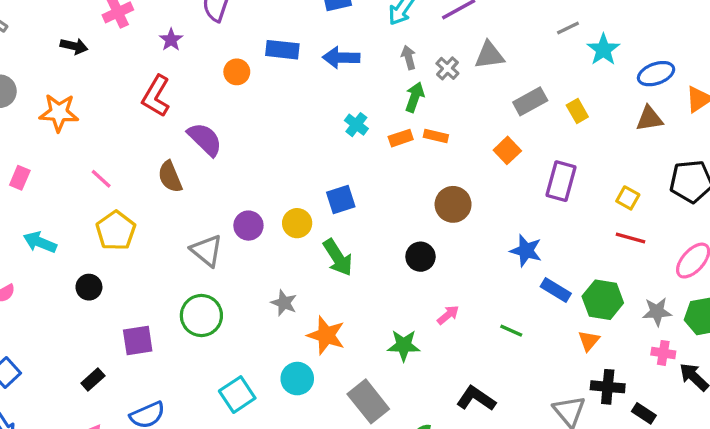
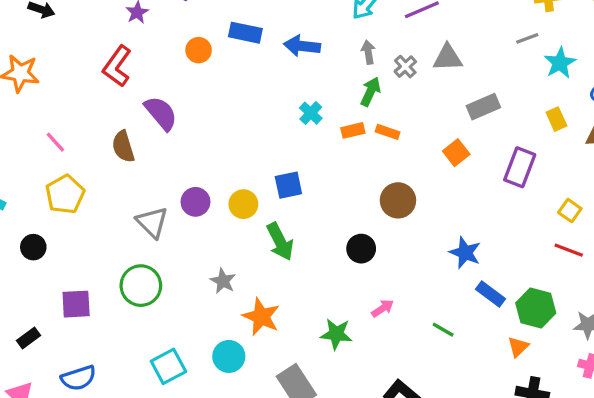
yellow rectangle: (577, 111) -> (556, 119), moved
purple rectangle: (561, 181) -> (520, 167), moved

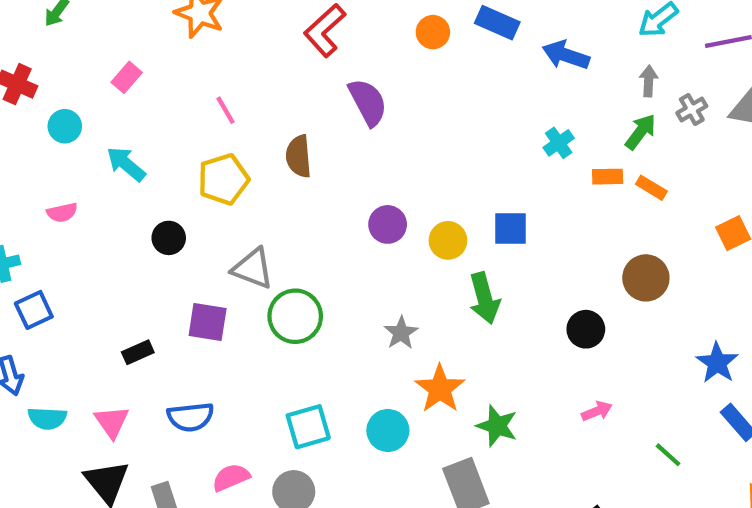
brown semicircle: (123, 147) -> (299, 156), moved
gray triangle: (152, 222) -> (253, 268), moved, turned -36
green star: (336, 334) -> (497, 426), moved

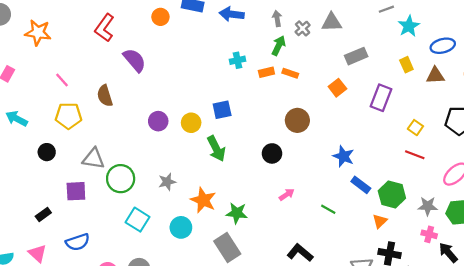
cyan cross: (559, 143) -> (238, 60), turned 35
yellow pentagon: (223, 179) -> (69, 116), turned 30
gray star: (401, 333) -> (167, 182), moved, turned 30
cyan square: (308, 427) -> (138, 220), moved, turned -30

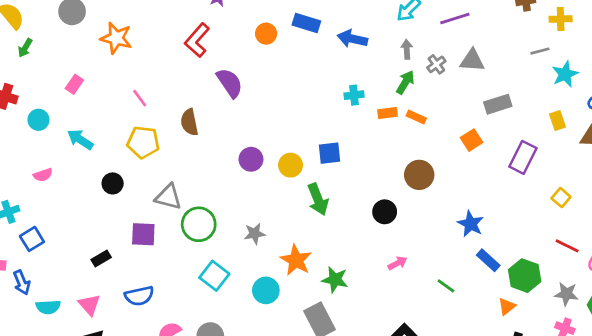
red line: (415, 155) -> (567, 246), moved

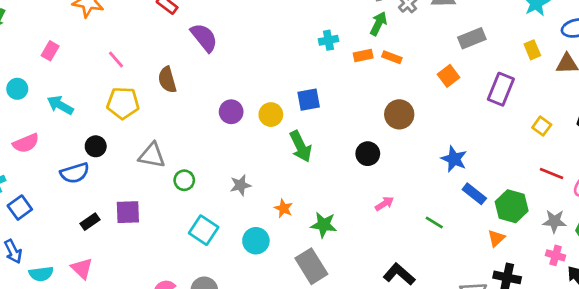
pink semicircle: (43, 175) -> (26, 143), size x1.4
green circle: (199, 224) -> (184, 180), size x0.6
purple square: (143, 234) -> (128, 212), moved
orange star: (296, 260) -> (284, 208), size x0.6
blue semicircle: (139, 296) -> (75, 173), moved

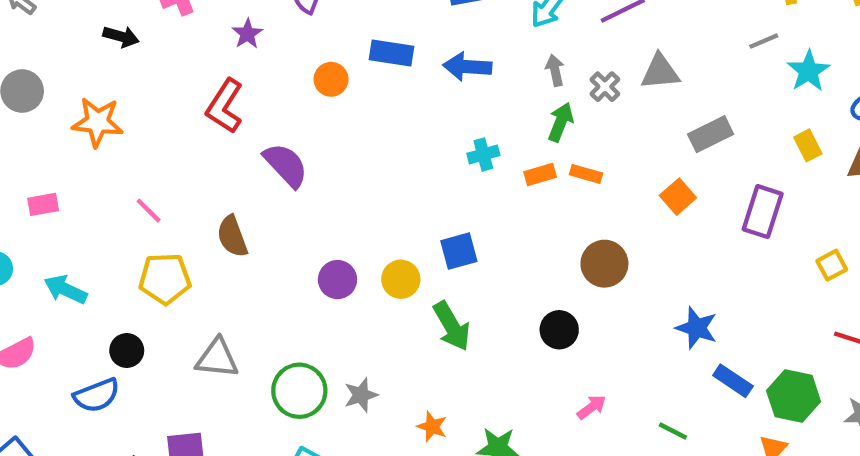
pink rectangle: (50, 51) -> (43, 204), turned 54
yellow square: (542, 126) -> (832, 265), turned 30
green circle: (184, 180) -> (299, 391), moved, size x1.6

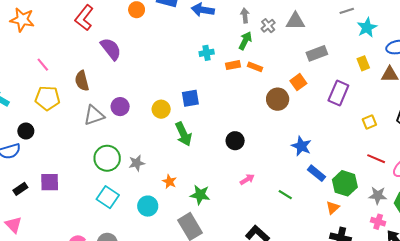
brown circle: (604, 264) -> (278, 99), moved
purple circle: (337, 280) -> (120, 107), moved
gray triangle: (217, 358) -> (94, 115), moved, turned -30

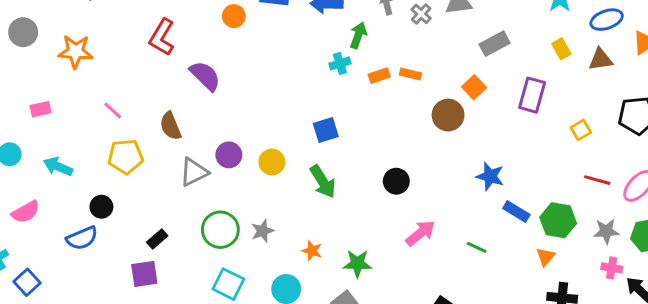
green arrow: (245, 41) -> (358, 35), moved
yellow circle: (161, 109) -> (272, 162), moved
pink arrow: (247, 179) -> (420, 233), size x1.5
black rectangle: (20, 189) -> (157, 239), moved

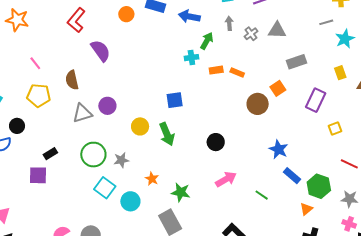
yellow square: (581, 130) -> (335, 129), moved
yellow circle: (272, 162) -> (140, 126), moved
cyan square: (228, 284) -> (105, 188), moved

